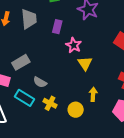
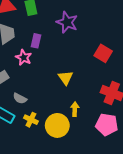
pink star: (74, 45) -> (24, 57), moved
yellow circle: (76, 110) -> (57, 125), size x1.5

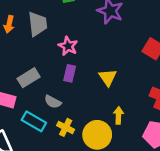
purple rectangle: (36, 41) -> (70, 73), moved
pink star: (24, 57) -> (68, 46), moved

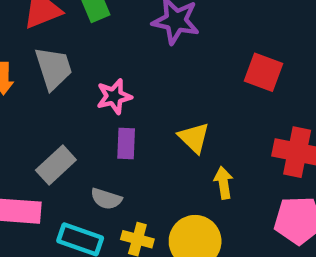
pink star: (68, 46) -> (114, 96), turned -30
yellow arrow: (118, 115) -> (223, 183), moved

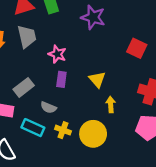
pink star: (114, 96) -> (57, 54), turned 30

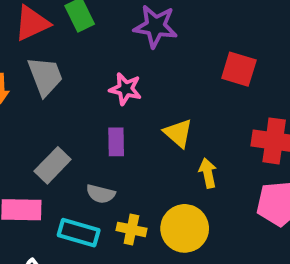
pink star: (57, 54) -> (125, 89), moved

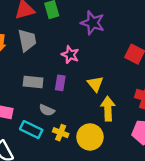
gray rectangle: (53, 165) -> (33, 82), moved, turned 42
yellow arrow: (208, 173) -> (108, 109), size x1.5

